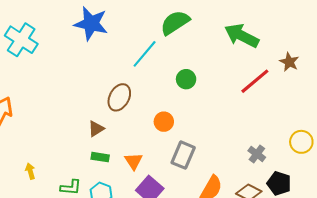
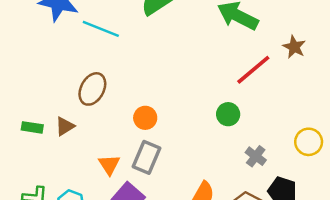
cyan line: (145, 54) -> (101, 29), moved, turned 72
green circle: (186, 79) -> (228, 114), moved
gray rectangle: (183, 155) -> (146, 157), moved
green rectangle: (100, 157) -> (32, 127), moved

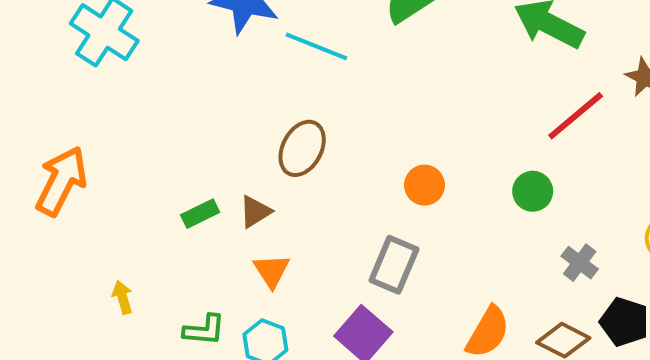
orange circle: (145, 118) -> (425, 185), moved
green rectangle: (32, 127) -> (200, 214), turned -35
orange triangle: (109, 165) -> (272, 271), moved

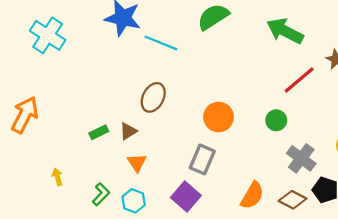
orange circle: (425, 185) -> (219, 117), size x1.4
gray cross: (580, 263) -> (301, 158), size x1.5
green L-shape: (204, 330) -> (101, 194), turned -50

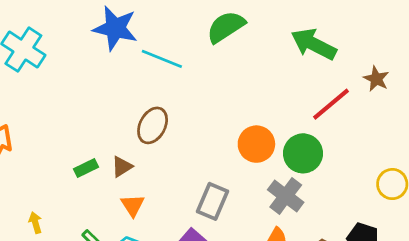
orange circle: (219, 117) -> (256, 144), moved
green circle: (276, 120) -> (303, 153), size x1.5
gray cross: (301, 158) -> (286, 196), moved

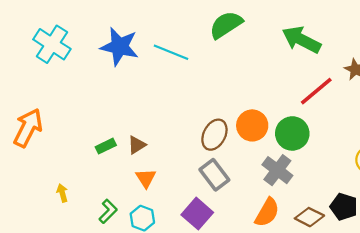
blue star: (115, 28) -> (119, 47), moved
brown ellipse: (153, 125) -> (214, 135), moved
gray rectangle: (212, 201) -> (214, 175), turned -60

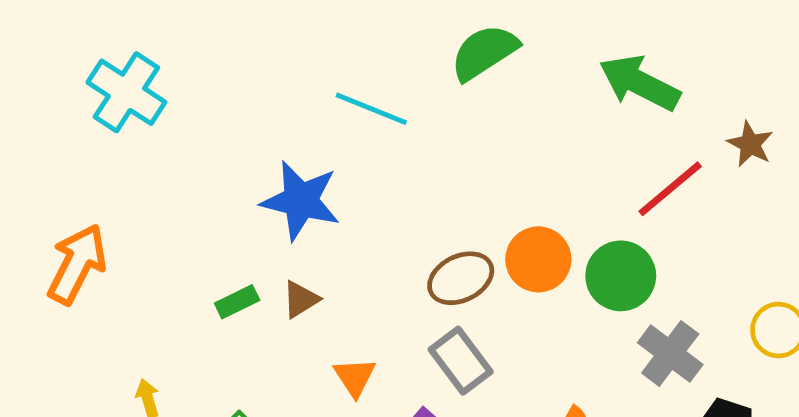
blue star: (119, 47) -> (301, 201), moved
brown ellipse: (214, 135) -> (461, 278), turned 36
gray cross: (277, 170) -> (670, 354), moved
orange triangle: (146, 178) -> (355, 377), moved

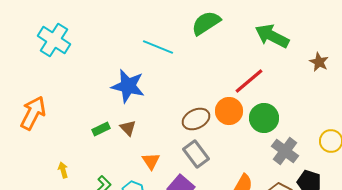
red line: (670, 189) -> (249, 81), moved
brown triangle: (301, 299) -> (128, 128), turned -42

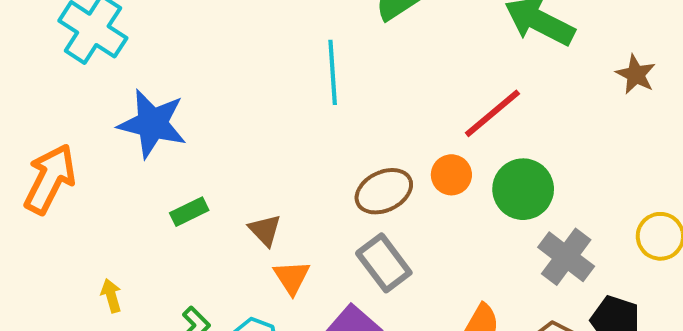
cyan line: (158, 47) -> (333, 72), moved, turned 64
blue star: (128, 86) -> (152, 124), moved
orange circle: (229, 111) -> (451, 175), size x0.7
brown triangle: (128, 128) -> (265, 230), moved

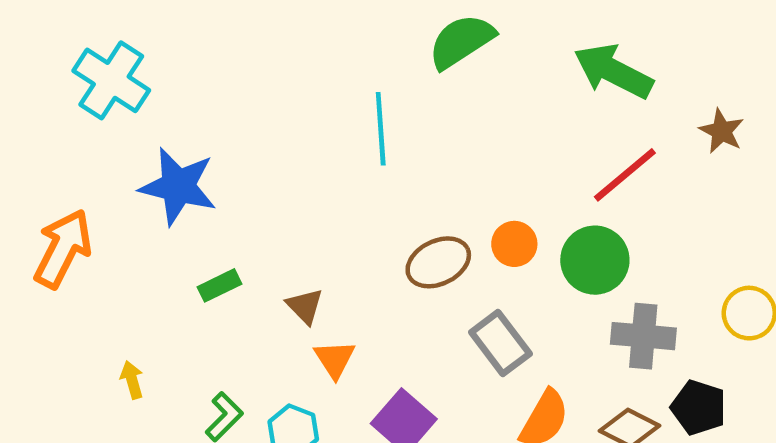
red line: (492, 113) -> (625, 175), moved
gray cross: (566, 257) -> (643, 336), turned -32
gray rectangle: (384, 263) -> (500, 343), moved

